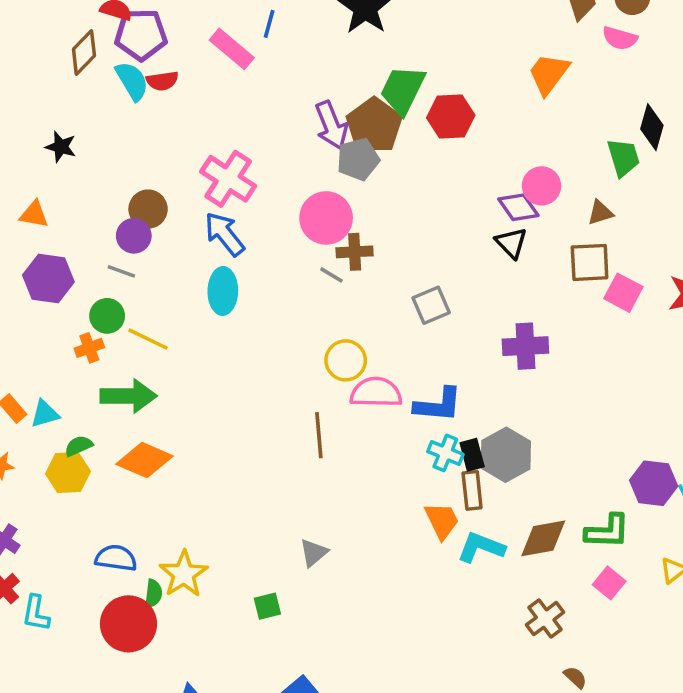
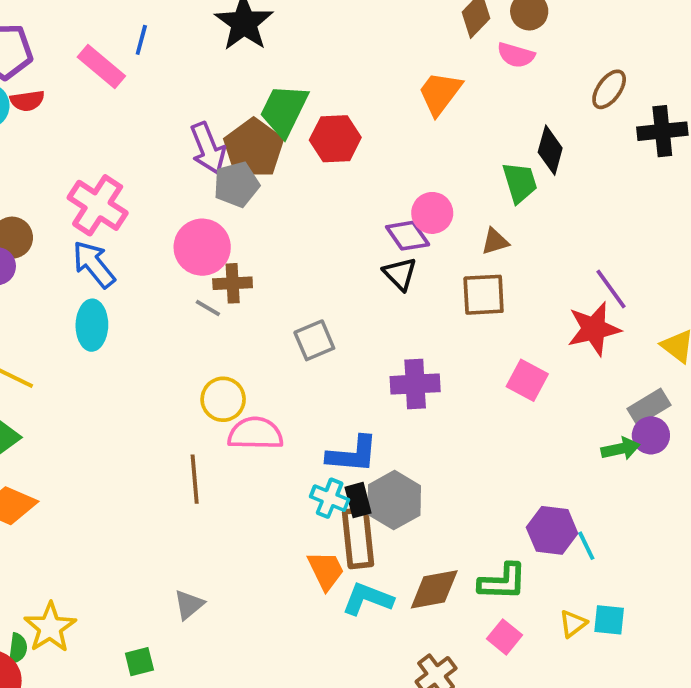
pink square: (623, 293) -> (527, 380), moved
blue L-shape: (438, 405) -> (352, 454), moved
brown rectangle: (472, 490) -> (358, 538), size x1.4

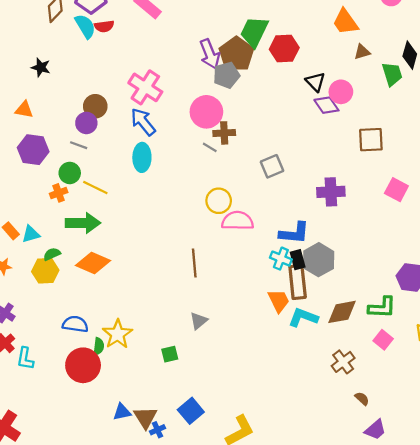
orange trapezoid: (440, 93) -> (345, 22), turned -72
brown triangle: (495, 241) -> (362, 52), moved
black triangle: (400, 274) -> (315, 82), moved
brown line: (195, 479) -> (194, 263), moved

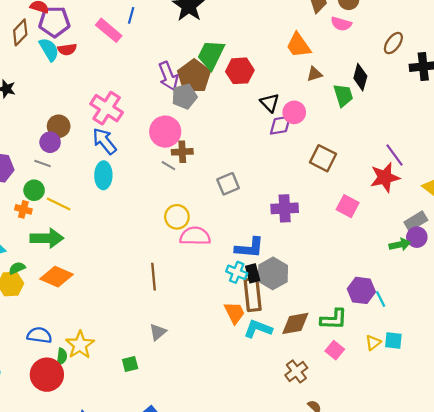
purple diamond: (326, 105) -> (280, 125), turned -65
brown square: (371, 140) -> (323, 158), turned 30
orange cross: (59, 193) -> (23, 209), turned 35

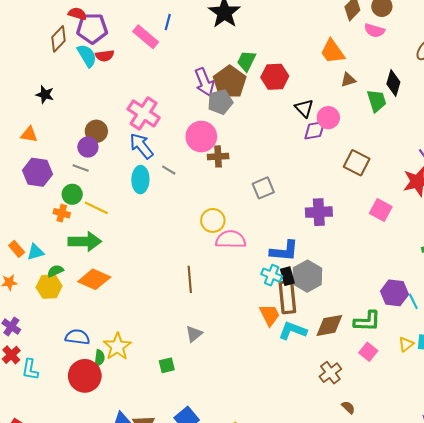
green trapezoid: (211, 55) -> (246, 61), size x0.7
gray line: (168, 166) -> (169, 170), moved

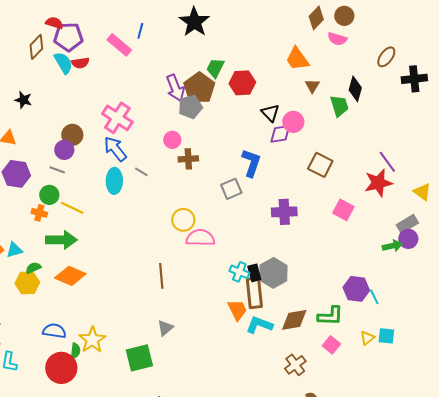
brown triangle: (348, 80) -> (312, 86), turned -42
pink circle: (201, 137) -> (172, 140), size x0.6
blue L-shape: (284, 251) -> (251, 163), moved, turned -76
green square: (167, 365) -> (139, 358), size x1.8

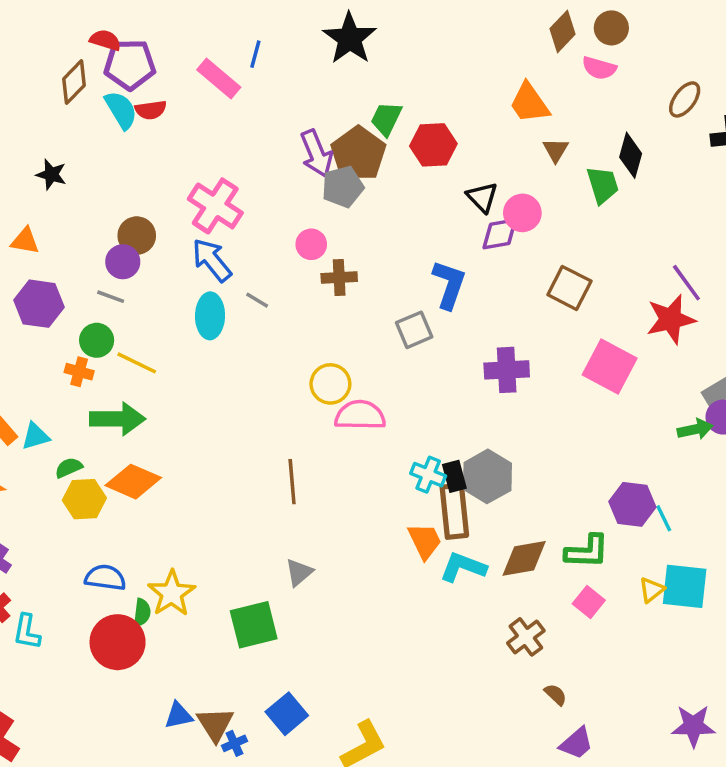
pink square: (343, 210) -> (610, 366), size x1.4
yellow hexagon: (27, 283) -> (84, 499), moved
cyan square: (386, 336) -> (685, 586), size x1.6

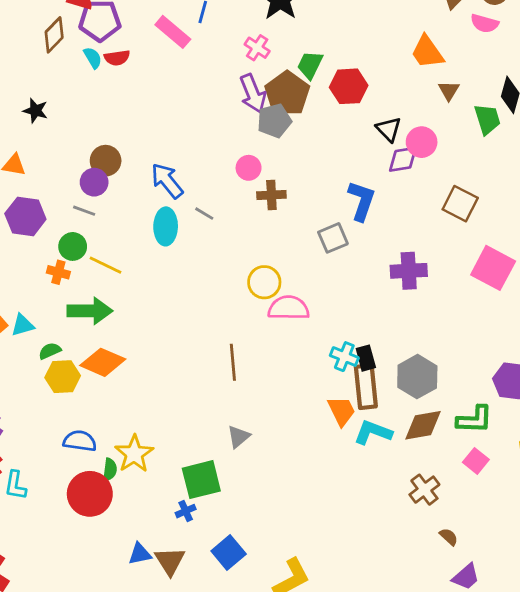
cyan semicircle: (121, 110) -> (93, 58), size x0.7
pink cross: (215, 206) -> (257, 48), moved, size x0.6
gray hexagon: (487, 476) -> (417, 377), moved
blue cross: (234, 743) -> (186, 511), moved

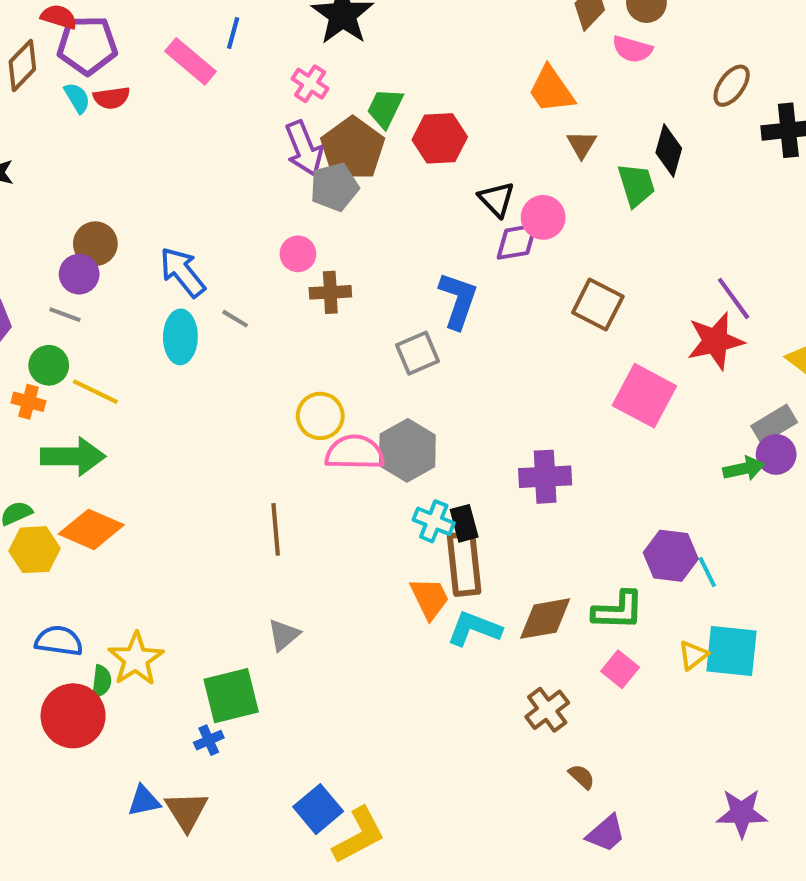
purple cross: (409, 271) -> (545, 477), moved
gray hexagon: (417, 377) -> (407, 450), moved
blue square: (229, 552) -> (318, 809), moved

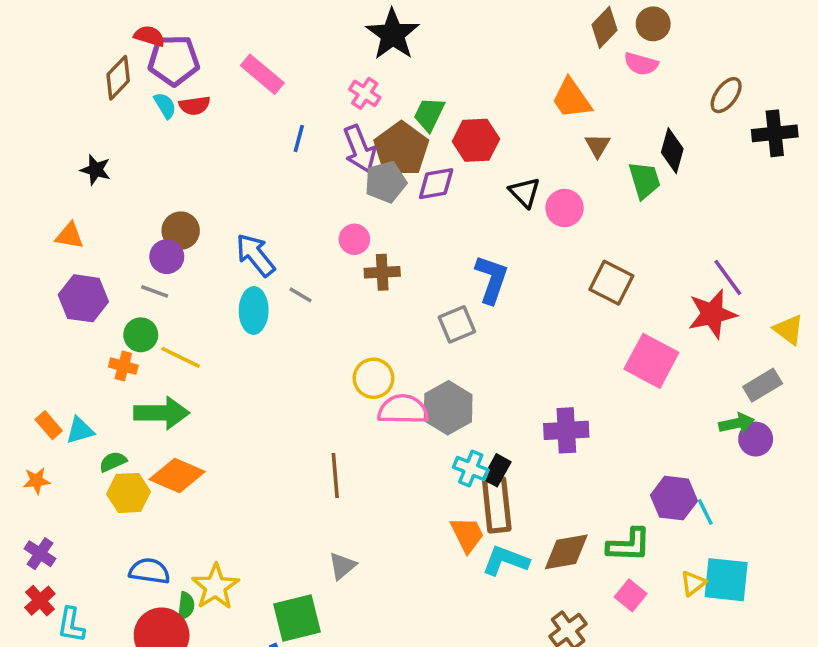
blue line: (233, 33) -> (299, 139), moved
purple diamond: (517, 242) -> (436, 184), moved
purple circle: (776, 454) -> (756, 439), moved
black rectangle: (464, 523) -> (497, 470), turned 44

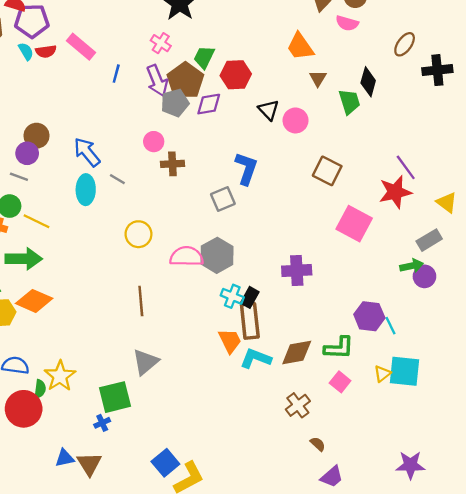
pink rectangle: (262, 74) -> (81, 47), moved
yellow circle: (373, 378) -> (138, 234), moved
gray triangle: (342, 566) -> (146, 362), size x1.4

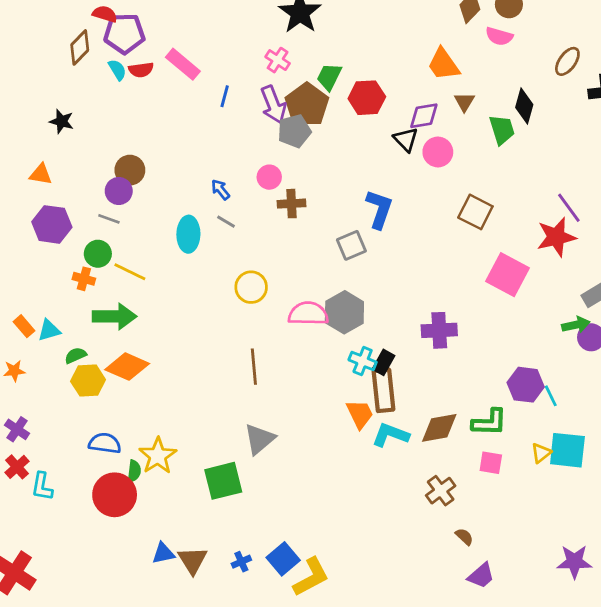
purple diamond: (209, 104) -> (424, 116), moved
blue arrow: (87, 152) -> (220, 190), moved, size x0.6
pink square: (340, 382) -> (491, 463), turned -30
blue cross: (102, 423) -> (241, 562), moved

